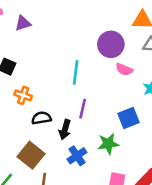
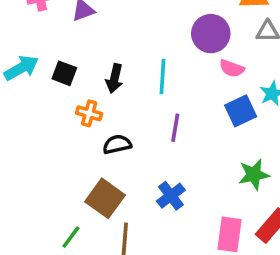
blue square: (128, 118) -> (241, 111), moved
black arrow: (65, 130) -> (114, 78), moved
green star: (108, 144) -> (254, 175), moved

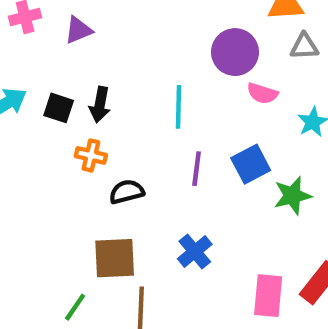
black arrow: (114, 78) -> (100, 105), moved
blue square: (241, 111) -> (251, 164), moved
green star: (254, 175) -> (293, 196), moved
brown square: (105, 198) -> (115, 258), turned -36

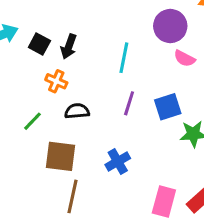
green line: (75, 307) -> (32, 121), moved

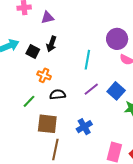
black arrow: (69, 47) -> (51, 44), moved
purple line: (129, 103) -> (91, 89), turned 35
blue square: (168, 107) -> (116, 91), turned -30

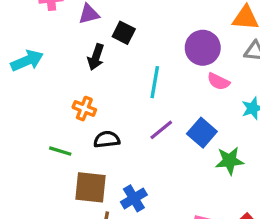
black square: (33, 51) -> (124, 33), moved
green line: (29, 101) -> (60, 151), turned 64
blue cross: (84, 127) -> (134, 198), moved

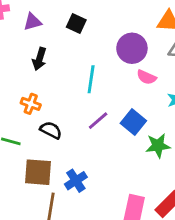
black square: (124, 33) -> (76, 23), moved
black semicircle: (107, 139) -> (51, 130), turned 35

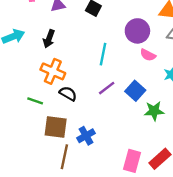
black arrow: (39, 59) -> (49, 39), moved
orange cross: (31, 104) -> (53, 71), size x1.5

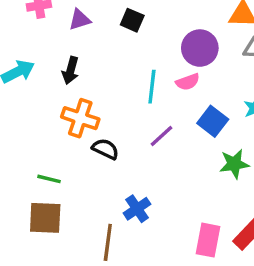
pink semicircle: (148, 55) -> (188, 82), moved, turned -42
blue square: (135, 91) -> (213, 121), moved
green line: (35, 101) -> (49, 179), moved
brown square: (56, 127) -> (45, 218), moved

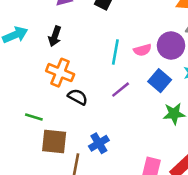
purple circle: (200, 48) -> (171, 45), moved
brown square: (45, 218) -> (54, 141), moved

